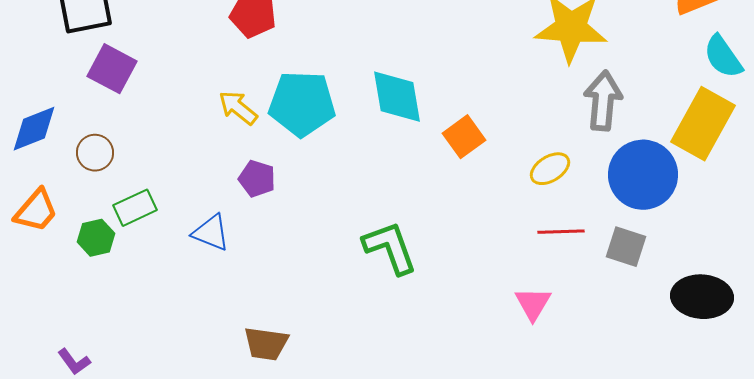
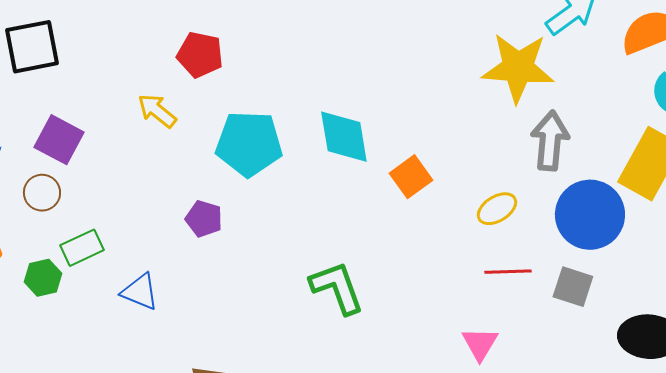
purple square: (112, 69) -> (59, 140), moved
yellow arrow: (238, 108) -> (157, 111), moved
blue triangle: (211, 233) -> (140, 292), moved

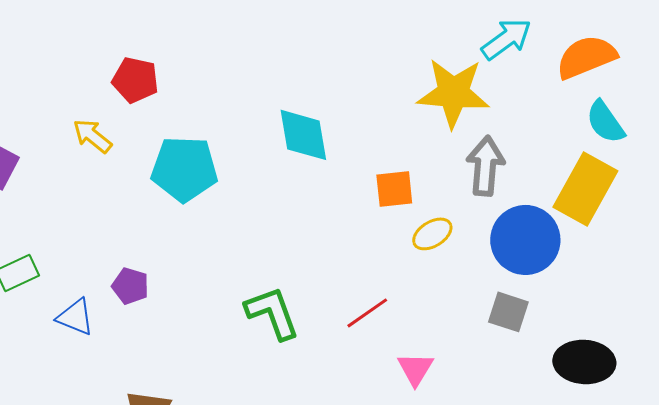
cyan diamond: (344, 137) -> (303, 135), moved
orange square: (411, 177) -> (394, 189), moved, turned 30
purple pentagon: (204, 219) -> (130, 286), moved
red line: (508, 272) -> (367, 313), moved, turned -33

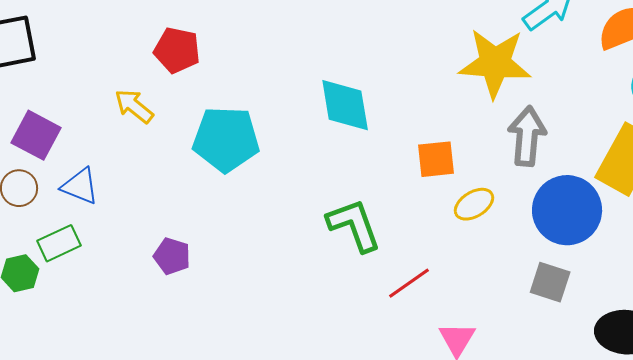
green L-shape: (272, 313) -> (354, 225), moved
blue triangle: (75, 317) -> (80, 186), moved

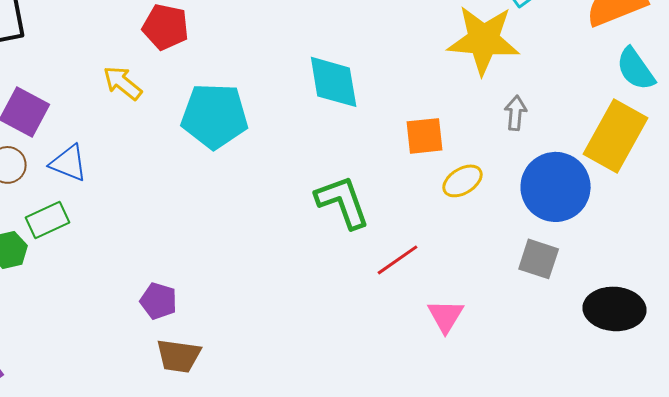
gray arrow: (527, 136) -> (516, 113), size x0.6
purple pentagon: (172, 256) -> (159, 301), moved

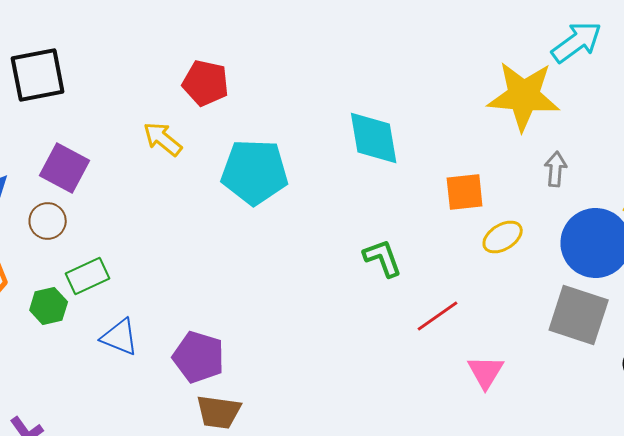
blue triangle: (69, 163) -> (120, 337), moved
green L-shape: (343, 202) -> (383, 258), size x0.7
gray square: (539, 259) -> (579, 315), size x1.5
purple pentagon: (159, 301) -> (199, 357), size x1.4

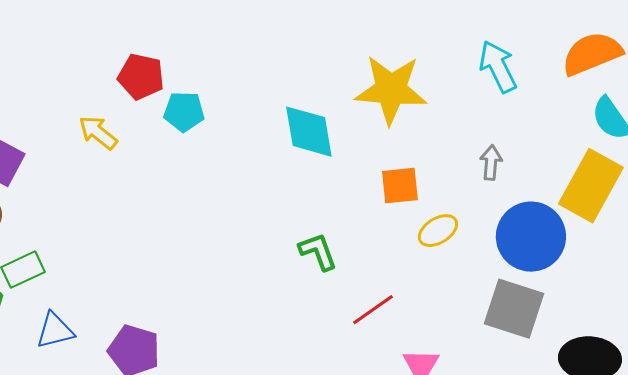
cyan arrow: (577, 42) -> (498, 67), moved, turned -80
yellow star: (524, 96) -> (391, 90), moved
cyan pentagon: (255, 172) -> (184, 112), moved, size x0.6
blue triangle: (120, 337) -> (55, 331), turned -36

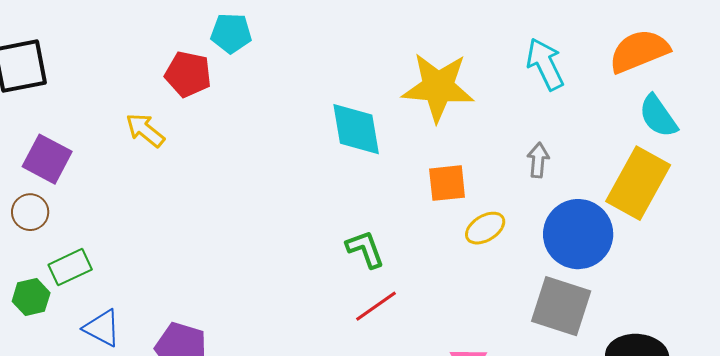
cyan pentagon: (184, 112) -> (231, 33), moved
red line: (373, 310) -> (376, 306), moved
blue triangle: (55, 331) -> (102, 328), turned 42

